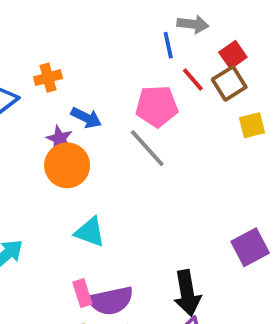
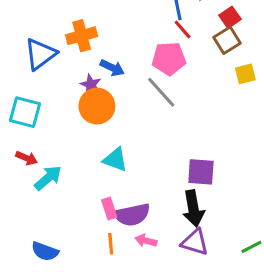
orange cross: (48, 78) -> (82, 36), size x1.4
red line: (193, 80) -> (183, 30), moved
purple square: (250, 247) -> (201, 172), moved, turned 32

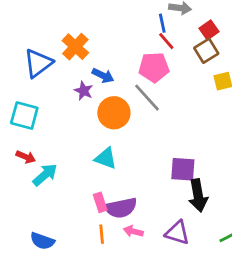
orange cross: (82, 36) -> (75, 47), turned -32
orange circle: (97, 106) -> (114, 113), moved
black arrow: (193, 209) -> (198, 195), moved

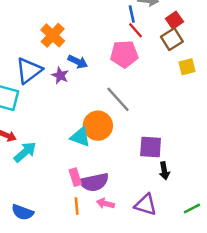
blue triangle: (38, 63) -> (29, 70), moved
gray line: (147, 98) -> (118, 99), moved
orange circle: (114, 113) -> (98, 126), moved
black arrow: (198, 195) -> (164, 171), size x0.6

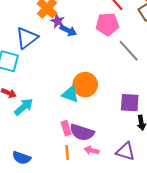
purple star: (60, 75) -> (58, 21), moved
gray line: (118, 99) -> (129, 51), moved
purple semicircle: (94, 182) -> (82, 132), turned 30

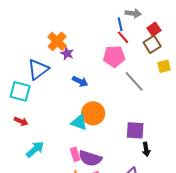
blue arrow: (68, 31) -> (80, 81), moved
cyan arrow: (24, 107) -> (35, 149), moved

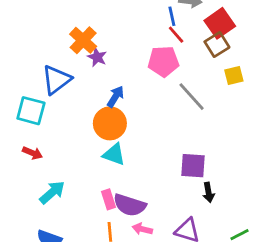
red square: (154, 29) -> (220, 23), size x1.5
blue arrow: (80, 81) -> (116, 97), turned -84
orange circle: (93, 113) -> (110, 123), moved

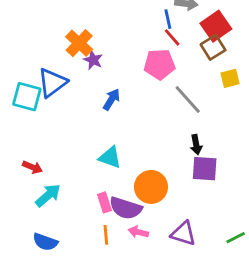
cyan square: (31, 111) -> (27, 97), moved
orange circle: (110, 123) -> (151, 187), moved
red arrow: (32, 153) -> (33, 167), moved
purple square: (193, 166) -> (205, 169), moved
black arrow: (208, 192) -> (196, 145), moved

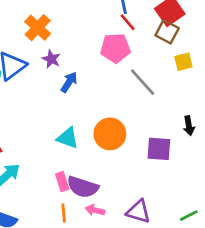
brown square: (213, 47) -> (167, 32), turned -30
purple star: (93, 60) -> (51, 59), moved
black arrow: (196, 145) -> (189, 126), moved
orange circle: (151, 187) -> (110, 134), moved

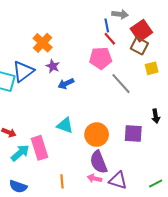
blue arrow: (69, 82) -> (66, 84), turned -147
orange circle: (110, 134) -> (97, 135), moved
pink rectangle: (62, 182) -> (39, 148), moved, size x1.6
purple semicircle: (83, 187) -> (99, 162), moved, turned 50
pink arrow: (95, 210) -> (95, 178), moved

